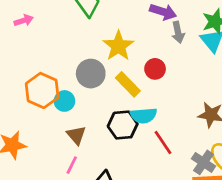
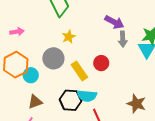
pink arrow: (24, 20) -> (17, 32), moved
yellow star: (118, 46) -> (69, 37), moved, size x0.6
brown triangle: (76, 135) -> (35, 102), turned 42

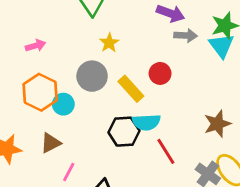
gray arrow: (123, 39) -> (186, 36), turned -77
brown triangle: (35, 102) -> (51, 143), moved
brown star: (136, 104) -> (217, 124), turned -30

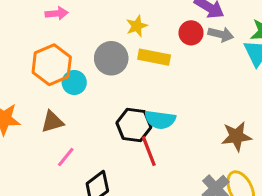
red circle: (160, 73) -> (191, 33), moved
yellow rectangle: (131, 89) -> (154, 57), moved, turned -48
red line: (166, 151) -> (149, 151), moved

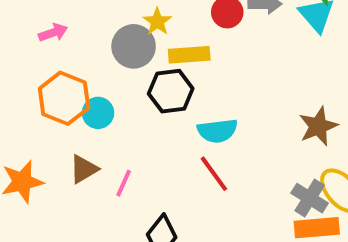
gray circle: (111, 58) -> (134, 46), moved
black hexagon: (134, 125) -> (171, 91), moved
pink line: (66, 157) -> (124, 183), moved

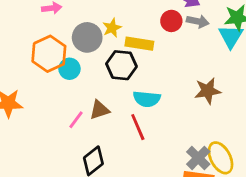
yellow star: (157, 22) -> (112, 28), moved
gray circle: (134, 46) -> (87, 37), moved
brown star: (318, 126) -> (208, 91), moved
brown triangle: (84, 169) -> (99, 110), moved

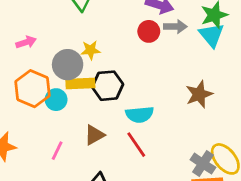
yellow star: (112, 28) -> (91, 50), turned 30
yellow rectangle: (139, 44) -> (80, 84), moved
pink line: (76, 120) -> (57, 151), moved

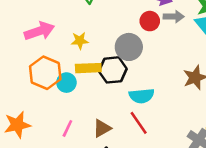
pink arrow: (26, 42) -> (39, 31), size x1.6
yellow star: (91, 50) -> (80, 41), moved
gray circle: (68, 65) -> (129, 47), moved
brown triangle: (94, 135) -> (102, 128), moved

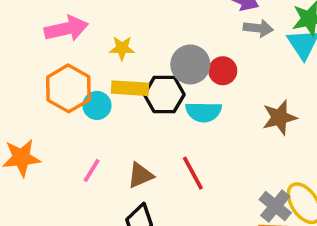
red circle: (150, 21) -> (223, 71), moved
cyan semicircle: (142, 96) -> (204, 112), moved

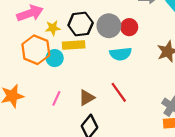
yellow star: (122, 48) -> (53, 28), moved
black hexagon: (164, 95) -> (81, 24), moved

